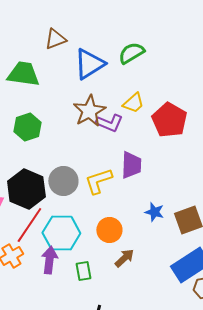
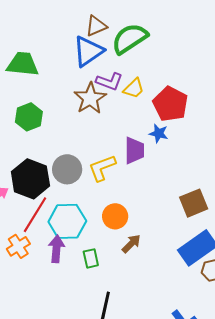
brown triangle: (55, 39) -> (96, 26), moved
green semicircle: (131, 53) -> (130, 39), size x1.4
purple L-shape: (109, 123) -> (109, 81), moved
blue star: (154, 212) -> (159, 133), moved

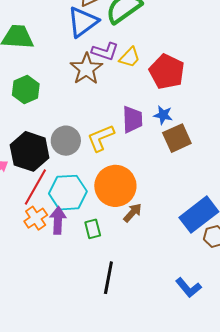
blue star: (159, 133) -> (163, 115), moved
brown square: (194, 203) -> (177, 138), moved
orange circle: (115, 216) -> (115, 186), size x1.6
orange cross: (18, 246) -> (36, 218), moved

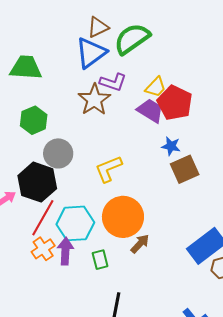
yellow trapezoid: (130, 57) -> (156, 87), moved
purple trapezoid: (132, 119) -> (150, 111), moved, turned -56
gray circle: (66, 141) -> (58, 153), moved

